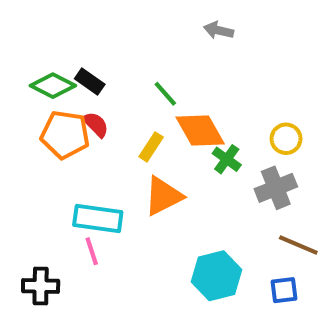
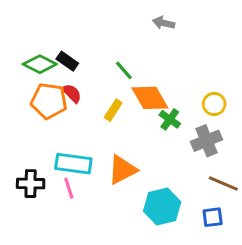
orange triangle: (163, 196) -> (122, 170), moved
black cross: (41, 286) -> (31, 184), moved

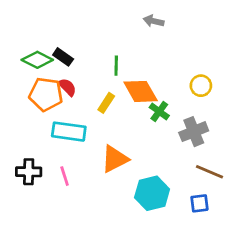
green line: (124, 70) -> (116, 66), turned 42
yellow circle: (214, 104) -> (201, 86), moved
cyan rectangle: (73, 164) -> (69, 132), moved

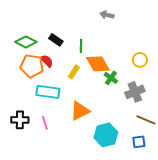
black rectangle: (63, 57) -> (56, 40), moved

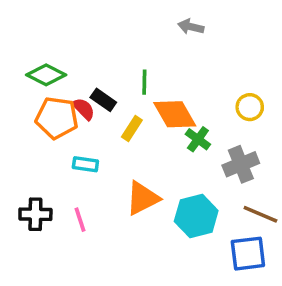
black rectangle: (56, 40) -> (103, 100), moved
cyan rectangle: (48, 92) -> (85, 164), size x0.6
cyan hexagon: (106, 135) -> (196, 216), moved
blue square: (139, 142) -> (248, 254), size x1.5

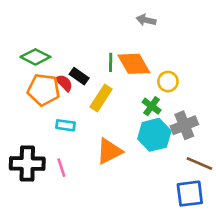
yellow circle: (250, 107) -> (168, 82), moved
orange diamond: (175, 114) -> (134, 64), moved
yellow rectangle: (132, 129) -> (101, 98), size x1.4
black cross: (35, 214) -> (27, 164), size x1.4
cyan hexagon: (196, 216) -> (154, 135), moved

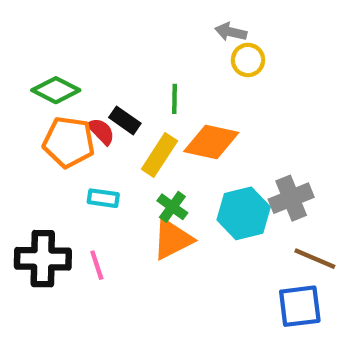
orange diamond: (134, 64) -> (211, 142), moved, turned -48
yellow circle: (168, 82) -> (248, 60), moved
green cross: (152, 106) -> (172, 207), moved

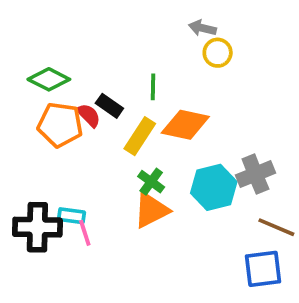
cyan rectangle: (103, 198) -> (72, 216), moved

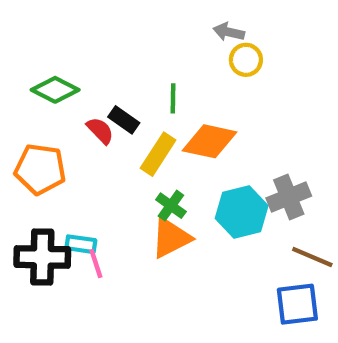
orange pentagon: (60, 125) -> (40, 169), moved

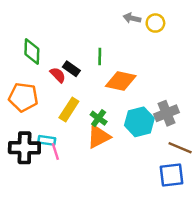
yellow circle: (246, 60) -> (155, 23), moved
green diamond: (55, 90) -> (32, 51), turned 65
yellow rectangle: (158, 154) -> (69, 109), moved

